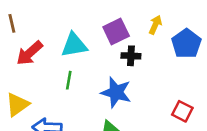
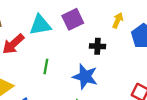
purple square: (116, 31) -> (73, 19), moved
cyan triangle: (74, 45) -> (40, 25), moved

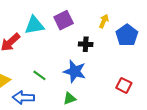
green line: (46, 66) -> (39, 75), moved, turned -64

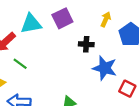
blue star: (75, 71) -> (105, 68), moved
green line: (39, 75) -> (20, 64), moved

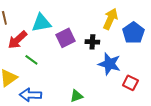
purple square: (62, 18) -> (65, 38), moved
yellow arrow: (106, 19) -> (110, 19), size x1.5

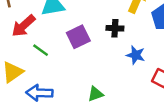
purple square: (65, 38) -> (78, 37), moved
blue star: (109, 64) -> (136, 55), size x0.7

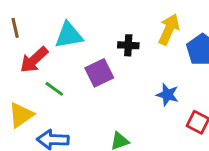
black cross: (115, 28) -> (128, 45), moved

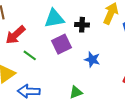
cyan triangle: (69, 35) -> (54, 19), moved
blue star: (167, 95) -> (92, 59), moved

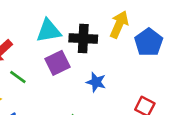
black cross: (82, 25) -> (83, 39), size x1.5

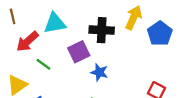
cyan triangle: (49, 31) -> (55, 23), moved
blue star: (96, 82) -> (99, 72), moved

